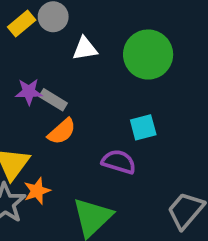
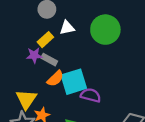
yellow rectangle: (22, 23) -> (45, 40), moved
cyan square: (143, 127) -> (74, 82), moved, size x1.6

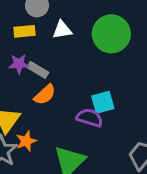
yellow rectangle: (45, 40) -> (24, 31), moved, turned 35
cyan square: (74, 82) -> (103, 102), moved, size x0.7

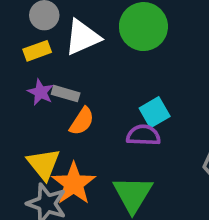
white triangle: (62, 30) -> (82, 37), size x1.5
purple star: (19, 64) -> (41, 92), turned -30
orange star: (26, 141) -> (74, 184), size x1.6

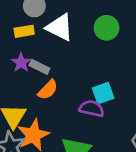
green circle: (143, 27) -> (107, 28), size x0.7
white triangle: (82, 37) -> (60, 27), turned 40

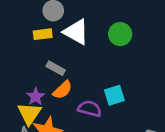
purple star: (21, 63) -> (36, 97), moved
purple semicircle: (92, 109) -> (90, 109), moved

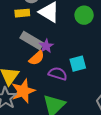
gray rectangle: (56, 68) -> (32, 41), size x1.5
purple star: (36, 97) -> (46, 46), moved

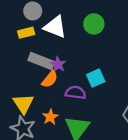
orange star: (23, 91) -> (50, 117), moved, size x0.6

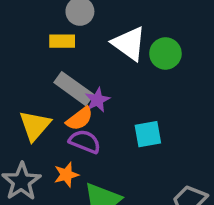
white triangle: (55, 27) -> (129, 44), moved
purple semicircle: (76, 93) -> (85, 141), moved
yellow triangle: (23, 104) -> (35, 126), moved

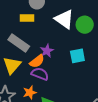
gray rectangle: (74, 89) -> (19, 43), moved
cyan square: (148, 134) -> (77, 56), moved

